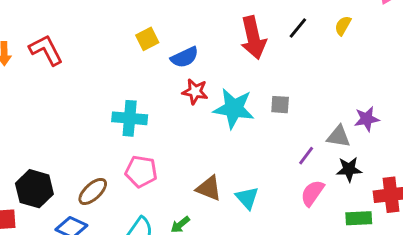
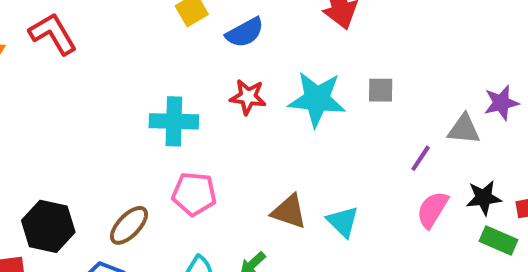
red star: (195, 92) -> (248, 97), moved
black star: (349, 169) -> (484, 198), moved
green rectangle: (359, 218) -> (499, 241), turned 30

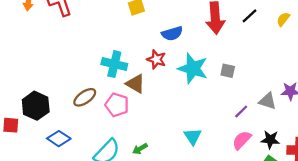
blue semicircle: (245, 33) -> (172, 34), moved
brown triangle: (289, 211) -> (135, 84), moved
brown ellipse: (129, 225) -> (85, 97), moved

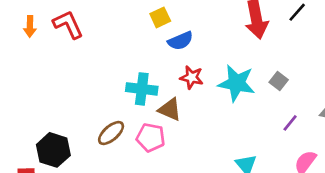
blue semicircle: (172, 34) -> (180, 41), moved
gray square: (228, 71) -> (279, 81), turned 32
purple line: (241, 112) -> (290, 123), moved

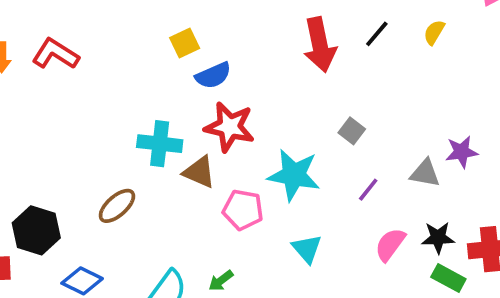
red L-shape: (68, 24) -> (55, 54), turned -32
red star: (192, 77) -> (230, 127), size x1.5
cyan star: (237, 83) -> (294, 175), moved
pink pentagon: (151, 138) -> (243, 210), moved

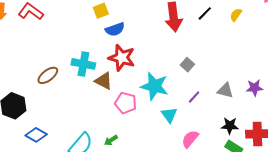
purple star: (462, 152) -> (254, 88), moved
brown ellipse: (117, 206) -> (48, 75), moved
pink semicircle: (390, 245) -> (190, 139), moved
cyan triangle: (307, 249) -> (169, 115), moved

